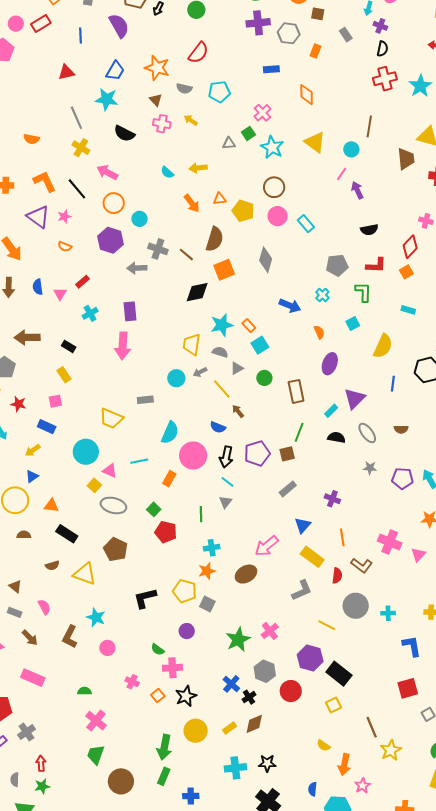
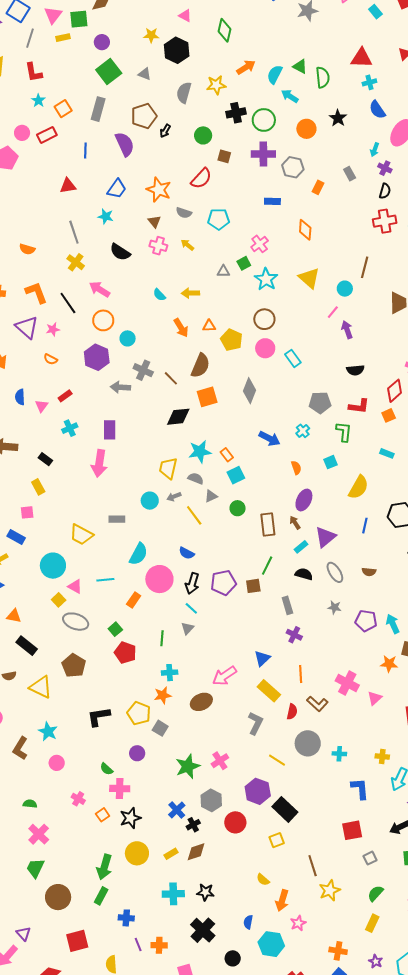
brown square: (318, 14) -> (224, 156), moved
cyan star: (107, 99) -> (106, 216), size x0.7
brown arrow: (238, 411) -> (295, 523), moved
gray rectangle: (288, 489) -> (287, 605), moved, turned -72
gray L-shape: (302, 590) -> (256, 723), turned -45

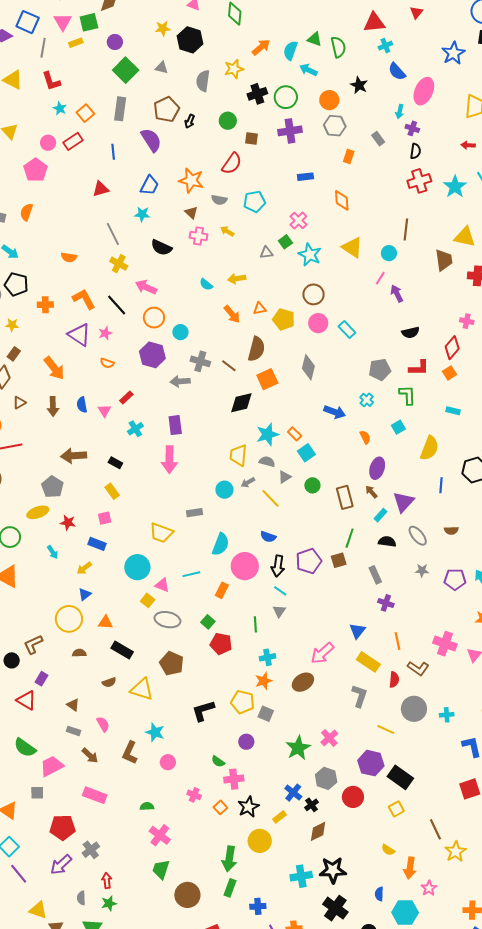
gray hexagon: (293, 167) -> (335, 126), moved
yellow rectangle: (171, 854) -> (280, 817), moved
black star: (205, 892) -> (333, 870), size x1.5

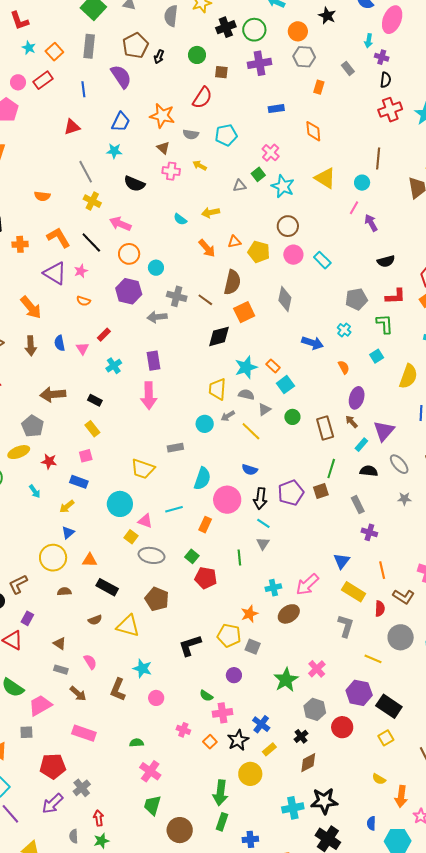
cyan cross: (267, 657) -> (273, 588), moved
blue cross: (293, 793) -> (261, 724), moved

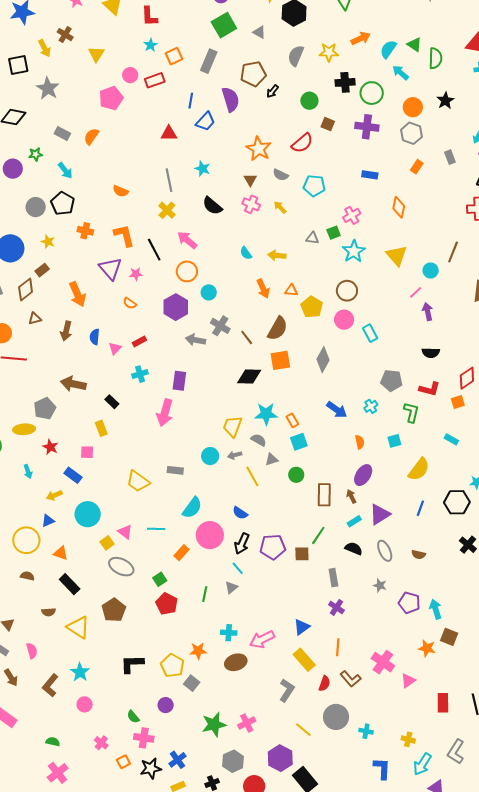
blue trapezoid: (121, 122) -> (205, 121), moved
cyan circle: (120, 504) -> (88, 514), moved

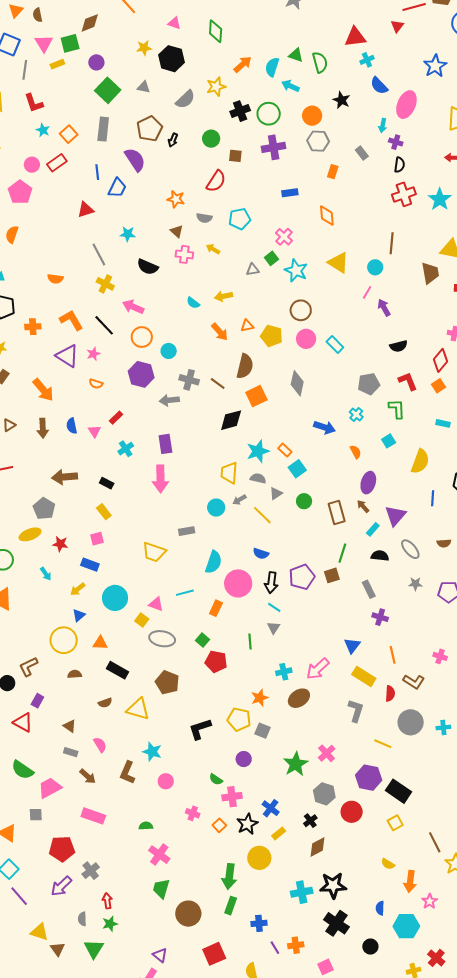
gray semicircle: (296, 56) -> (185, 99), turned -140
orange star: (259, 149) -> (176, 199), size x0.7
red L-shape: (430, 389) -> (408, 381), turned -110
pink cross: (383, 662) -> (440, 656), size x0.6

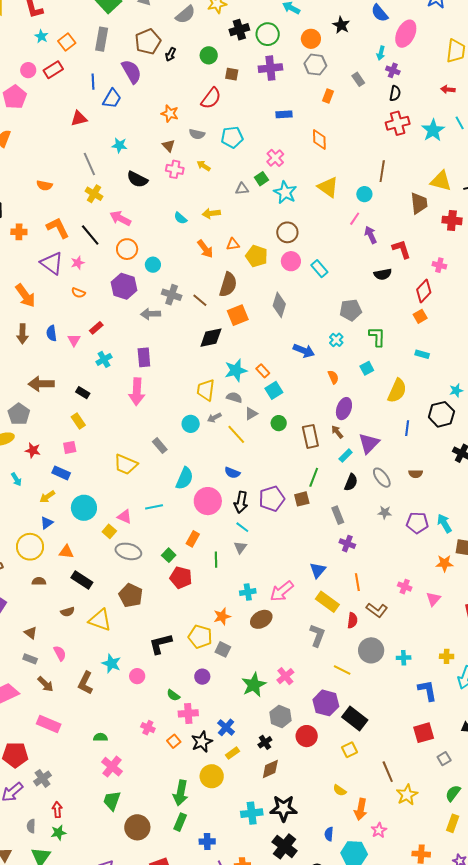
red L-shape: (408, 381) -> (401, 249), moved
gray rectangle: (187, 531) -> (160, 446), turned 56
black semicircle: (380, 556) -> (351, 482), turned 102
orange rectangle: (216, 608) -> (193, 539), moved
pink circle: (166, 781) -> (137, 676), moved

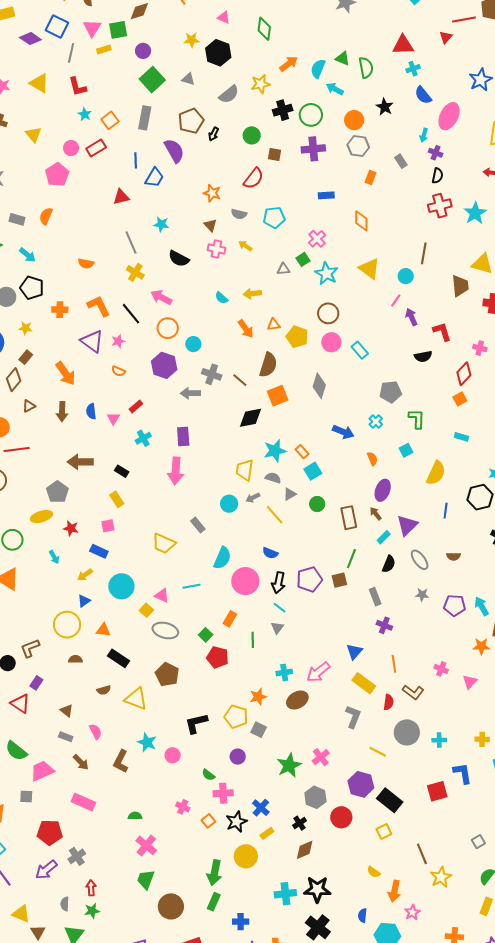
red square: (424, 733) -> (437, 791), moved

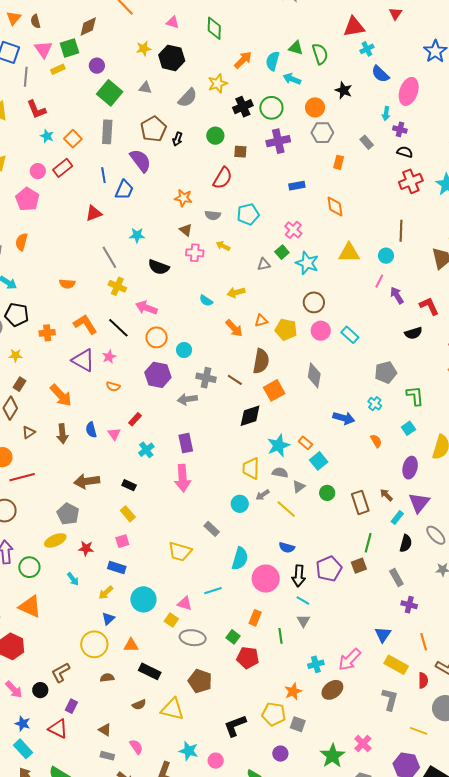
black semicircle: (438, 176) -> (405, 152), turned -77
yellow triangle: (369, 269) -> (349, 253), turned -30
purple ellipse: (383, 490) -> (410, 468), moved

